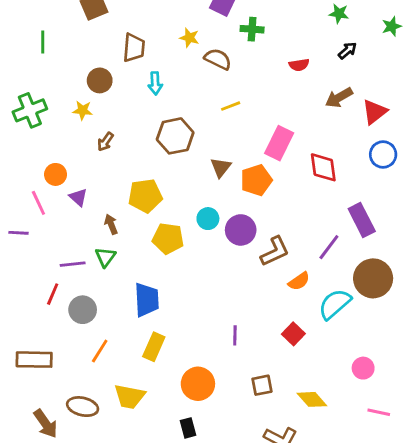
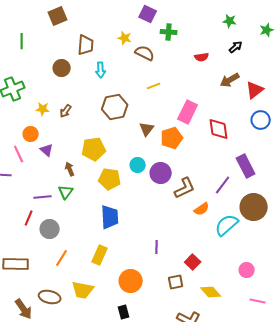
yellow star: (83, 110) -> (43, 109), moved
blue trapezoid: (147, 300) -> (110, 217), moved
red square: (293, 334) -> (193, 262), moved

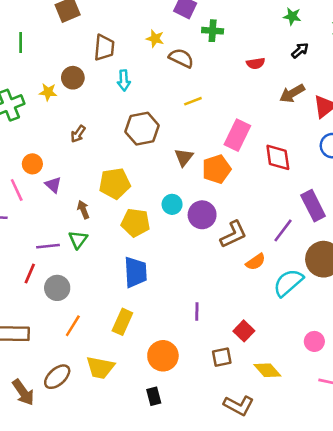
yellow star: (43, 109) -> (48, 92), moved
brown ellipse: (50, 297) -> (57, 377), turned -55

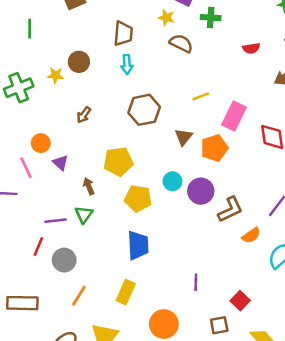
yellow star: (155, 39) -> (166, 18), moved
brown trapezoid: (104, 48) -> (123, 34), moved
yellow line: (193, 101) -> (201, 96), moved

